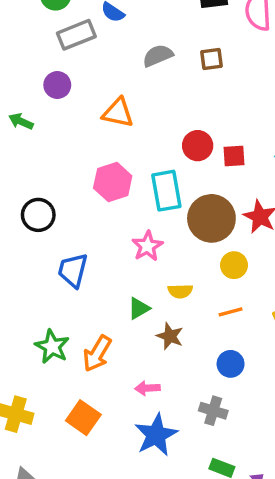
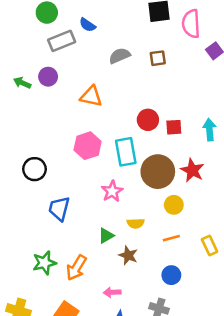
green arrow: (21, 121) -> (22, 83), moved
green star: (52, 347) -> (44, 263), turned 30

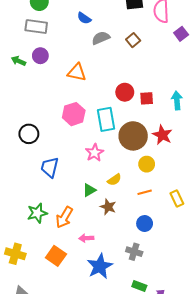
blue semicircle: (88, 25) -> (84, 18), moved
gray rectangle: (62, 41) -> (36, 27), moved, turned 30
brown square: (158, 58) -> (133, 40), turned -32
yellow semicircle: (136, 223) -> (114, 180), turned -32
pink arrow: (112, 292) -> (86, 238), moved

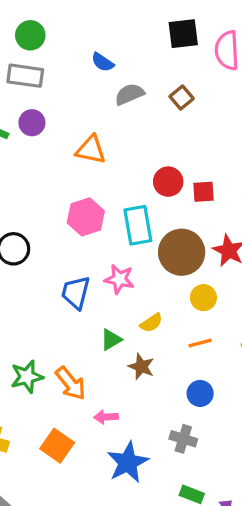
pink star: (95, 153) -> (119, 279), turned -30
blue trapezoid: (50, 167) -> (76, 293), moved
orange arrow: (64, 217) -> (71, 383), turned -70

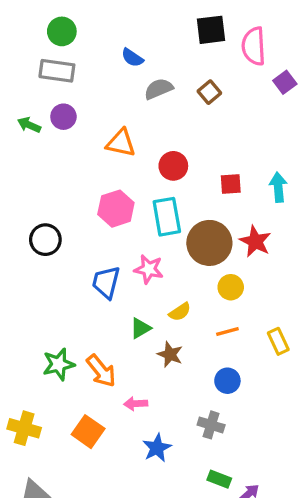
red circle: (168, 182) -> (173, 166), moved
blue star: (128, 462) -> (157, 448), size x0.7

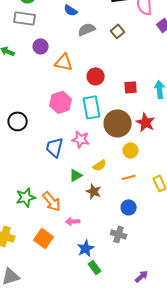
purple circle: (63, 117) -> (41, 46), moved
green rectangle: (219, 479) -> (95, 267), moved, turned 32

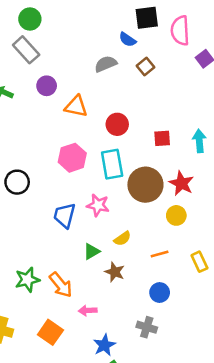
blue semicircle: (71, 10) -> (127, 40), moved
gray rectangle: (25, 18) -> (26, 50), turned 40
yellow circle: (131, 150) -> (176, 215), moved

